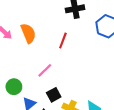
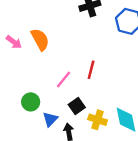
red line: (63, 41) -> (91, 70), moved

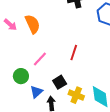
pink line: (63, 79) -> (40, 59), moved

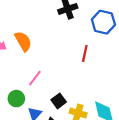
red line: (74, 53) -> (85, 53), moved

